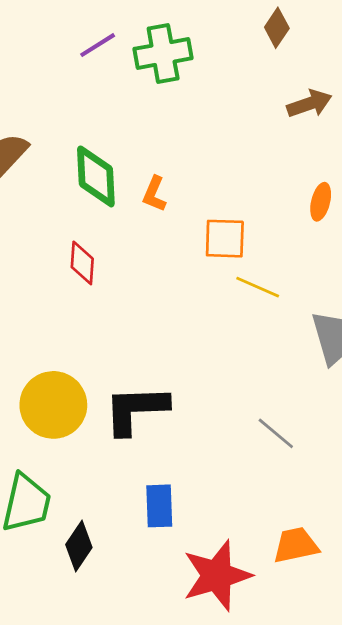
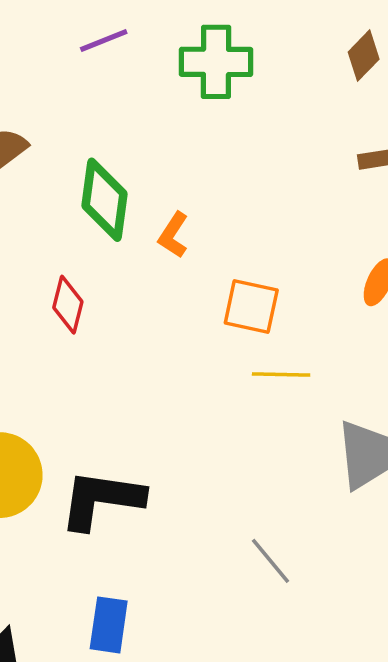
purple line: (98, 45) -> (104, 40), moved
yellow line: (258, 287) -> (281, 375), turned -33

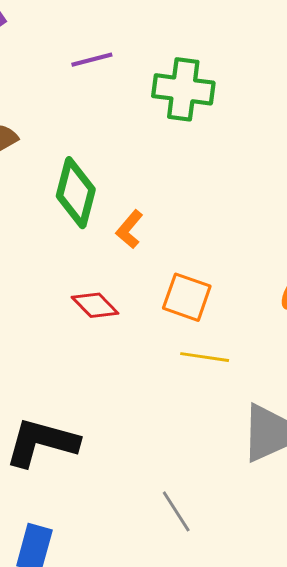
red diamond: (68, 305) -> (95, 305), moved, turned -66

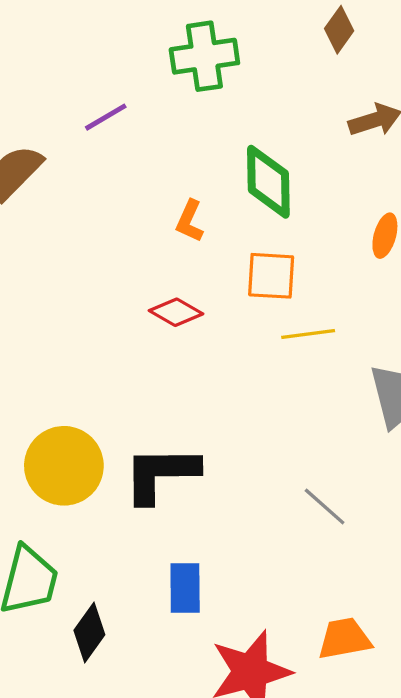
purple line: (92, 60) -> (106, 117), moved
green diamond: (76, 193) -> (268, 182), moved

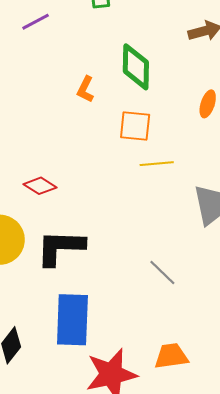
red diamond: (176, 312) -> (40, 186), moved
blue rectangle: (185, 588) -> (72, 320), size x1.6

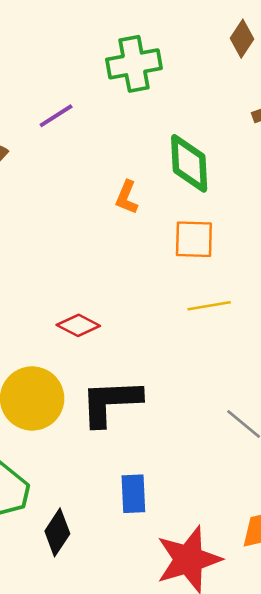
yellow line: (157, 164) -> (209, 306), moved
blue rectangle: (72, 320) -> (133, 494), size x0.6

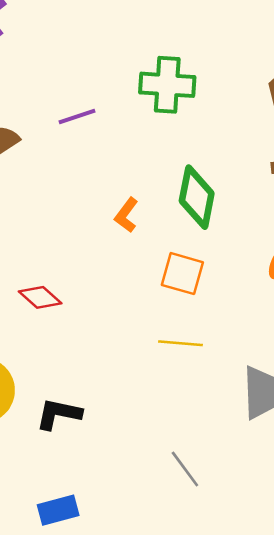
red diamond: (78, 325) -> (40, 297), moved
black L-shape: (111, 402) -> (59, 414), size x0.7
blue rectangle: (133, 494) -> (58, 510), turned 63

